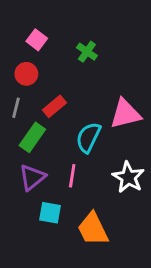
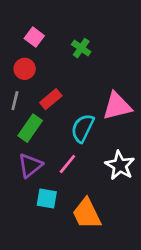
pink line: (72, 176) -> (67, 164), turned 30

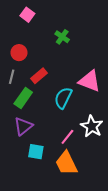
pink square: (34, 37) -> (27, 15), moved
pink triangle: (117, 106) -> (90, 81), turned 35
pink line: (67, 164) -> (67, 137), moved

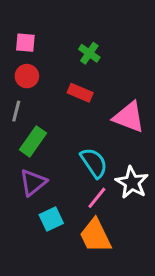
pink square: (27, 15) -> (25, 43), moved, turned -32
red rectangle: (39, 76) -> (80, 93), moved, turned 63
cyan semicircle: (63, 98) -> (94, 163), moved, turned 120
cyan square: (36, 152) -> (51, 219), turned -35

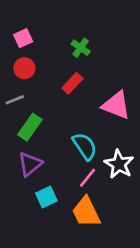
pink square: (25, 43) -> (23, 38), turned -30
red rectangle: (80, 93) -> (72, 83), turned -70
gray line: (16, 111) -> (15, 100), turned 54

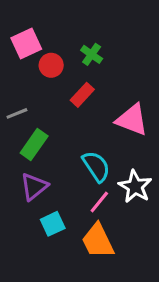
pink square: (23, 38) -> (26, 44), size x1.4
red circle: (24, 68) -> (51, 65), moved

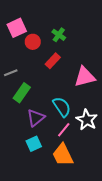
pink triangle: (132, 120) -> (85, 77), turned -35
purple triangle: (34, 187) -> (36, 118), moved

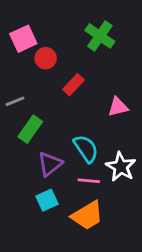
green cross: (59, 35) -> (100, 36), moved, size x1.5
pink triangle: (85, 77) -> (118, 107), size x0.7
pink line: (64, 130) -> (89, 181), turned 56
orange trapezoid: (63, 155) -> (87, 215), turned -95

